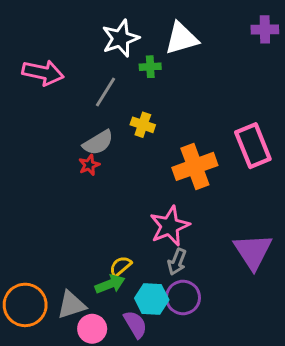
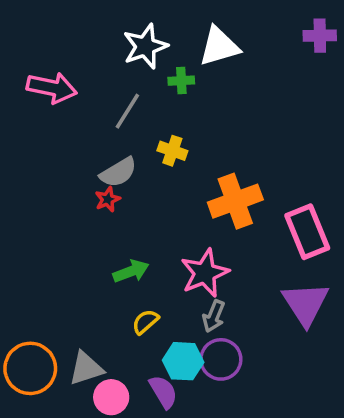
pink rectangle: (253, 146) -> (307, 232), moved
green arrow: (110, 284) -> (131, 271), moved

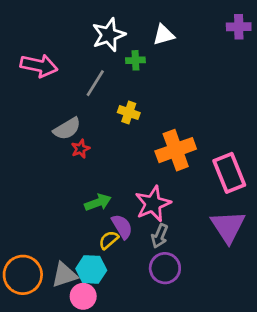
white triangle: (219, 46) -> (164, 35), size x0.7
gray semicircle: (118, 172) -> (67, 129), moved
cyan hexagon: (183, 361) -> (91, 269), moved
purple semicircle: (163, 392) -> (122, 227), moved

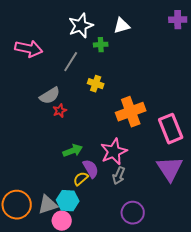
purple circle: (165, 268) -> (133, 213), moved

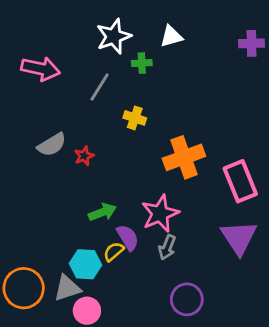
purple cross: (178, 20) -> (252, 43), moved
gray semicircle: (50, 96) -> (52, 145), moved
cyan hexagon: (68, 201) -> (86, 264), moved

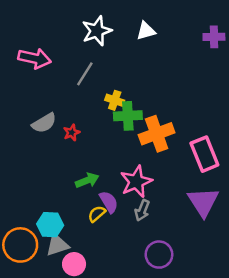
green cross: (142, 63) -> (128, 116), moved, size x1.6
cyan hexagon: (86, 264) -> (50, 225), moved

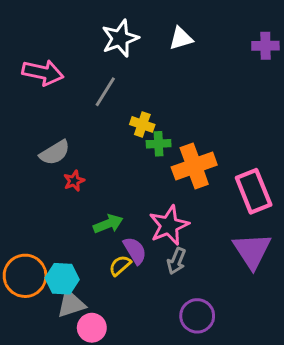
green cross: (128, 116) -> (159, 144), size x0.7
red star: (72, 133) -> (74, 181), moved
orange circle: (20, 245) -> (25, 276), moved

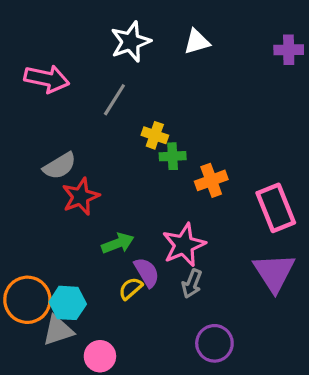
orange cross: (194, 166) -> (211, 180), size x0.7
red star: (74, 181) -> (81, 197), size x1.6
gray triangle: (71, 304) -> (58, 330), moved

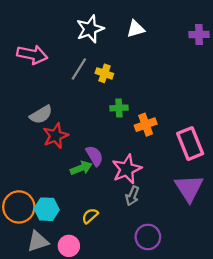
yellow cross: (155, 135) -> (104, 73), moved
purple semicircle: (147, 272) -> (94, 156), moved
yellow semicircle: (131, 288) -> (90, 216), moved
gray triangle: (58, 330) -> (38, 241), moved

